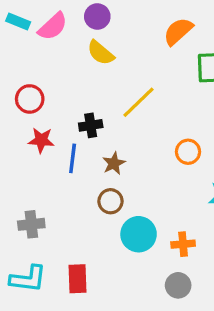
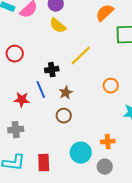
red star: (41, 140) -> (22, 100), moved
blue line: (73, 158) -> (41, 90), turned -30
cyan circle: (139, 234) -> (81, 153), moved

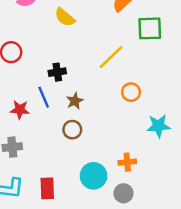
yellow line: (81, 56) -> (111, 57), moved

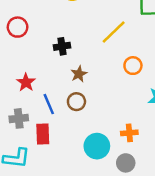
blue line: (44, 97) -> (49, 104), moved
red star: (20, 110) -> (26, 82), turned 30
red rectangle: (47, 188) -> (43, 134), moved

